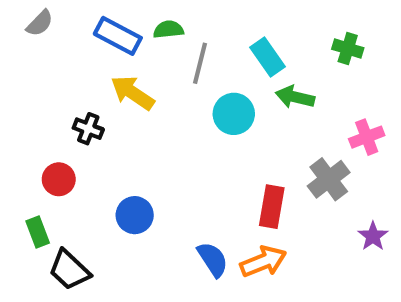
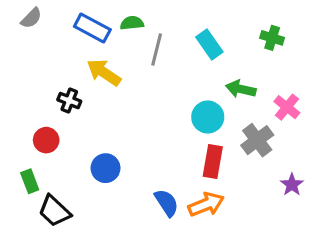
green arrow: (295, 97) -> (241, 89), moved
cyan circle: (234, 114) -> (208, 117), moved
pink cross: (367, 137) -> (287, 107), turned -30

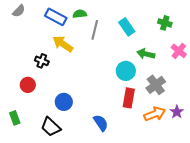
pink cross: (287, 107) -> (179, 51), moved
green rectangle: (30, 181) -> (15, 118), moved
orange arrow: (206, 204) -> (155, 114), moved
black trapezoid: (54, 211) -> (51, 127), moved

